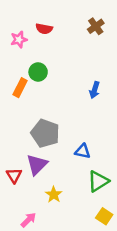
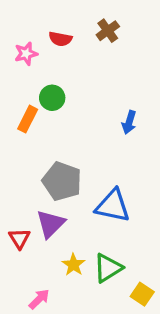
brown cross: (96, 26) -> (108, 31), moved
blue triangle: (83, 151) -> (113, 206), size x1.6
green triangle: (98, 181) -> (108, 268), moved

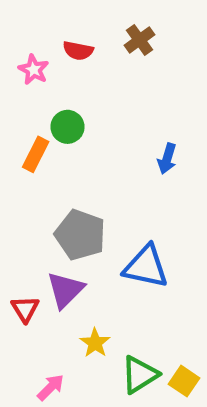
pink star: (26, 54) -> (34, 70), turned -30
green triangle: (108, 268) -> (140, 375), moved

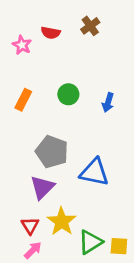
green circle: (67, 127) -> (68, 94), moved
red triangle: (25, 309) -> (30, 226), moved
yellow star: (95, 343) -> (62, 221), size x1.5
yellow square: (184, 381) -> (119, 246), turned -30

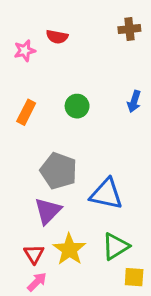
brown cross: (90, 26) -> (129, 29), moved, turned 30
pink star: (22, 45) -> (25, 51), turned 30
blue arrow: (108, 103) -> (134, 101), moved
green triangle: (90, 242) -> (116, 246), moved

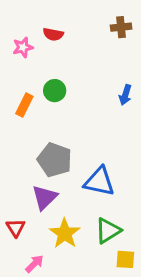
green circle: (77, 106) -> (55, 91), moved
red triangle: (34, 254) -> (16, 228), moved

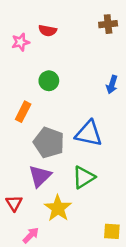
orange rectangle: (24, 105) -> (23, 112), moved
blue triangle: (99, 182) -> (89, 134), moved
green triangle: (108, 231) -> (84, 177), moved

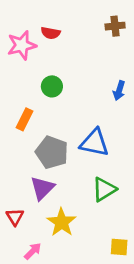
pink star: (21, 42) -> (22, 45), size x1.5
green triangle: (84, 177) -> (104, 189), moved

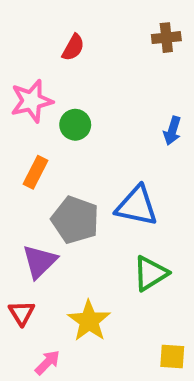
red semicircle: (51, 33) -> (73, 47), turned -72
pink star: (22, 45) -> (32, 101), moved
purple triangle: (42, 188) -> (40, 261), moved

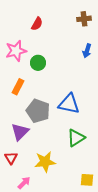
blue arrow: (172, 131) -> (87, 51), moved
yellow star: (89, 321) -> (45, 162), turned 30

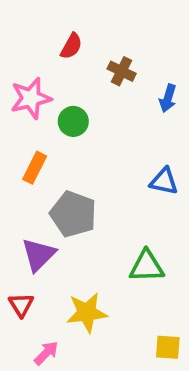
brown cross: (84, 19) -> (122, 71), moved, turned 32
blue triangle: (69, 104) -> (164, 181), moved, size x0.7
green triangle: (76, 138) -> (147, 266), turned 30

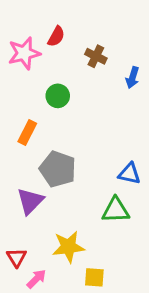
pink star: (31, 98) -> (24, 53), moved
blue triangle: (164, 181) -> (129, 174), moved
red triangle: (21, 305) -> (17, 257), moved
yellow square: (168, 347) -> (94, 277), moved

